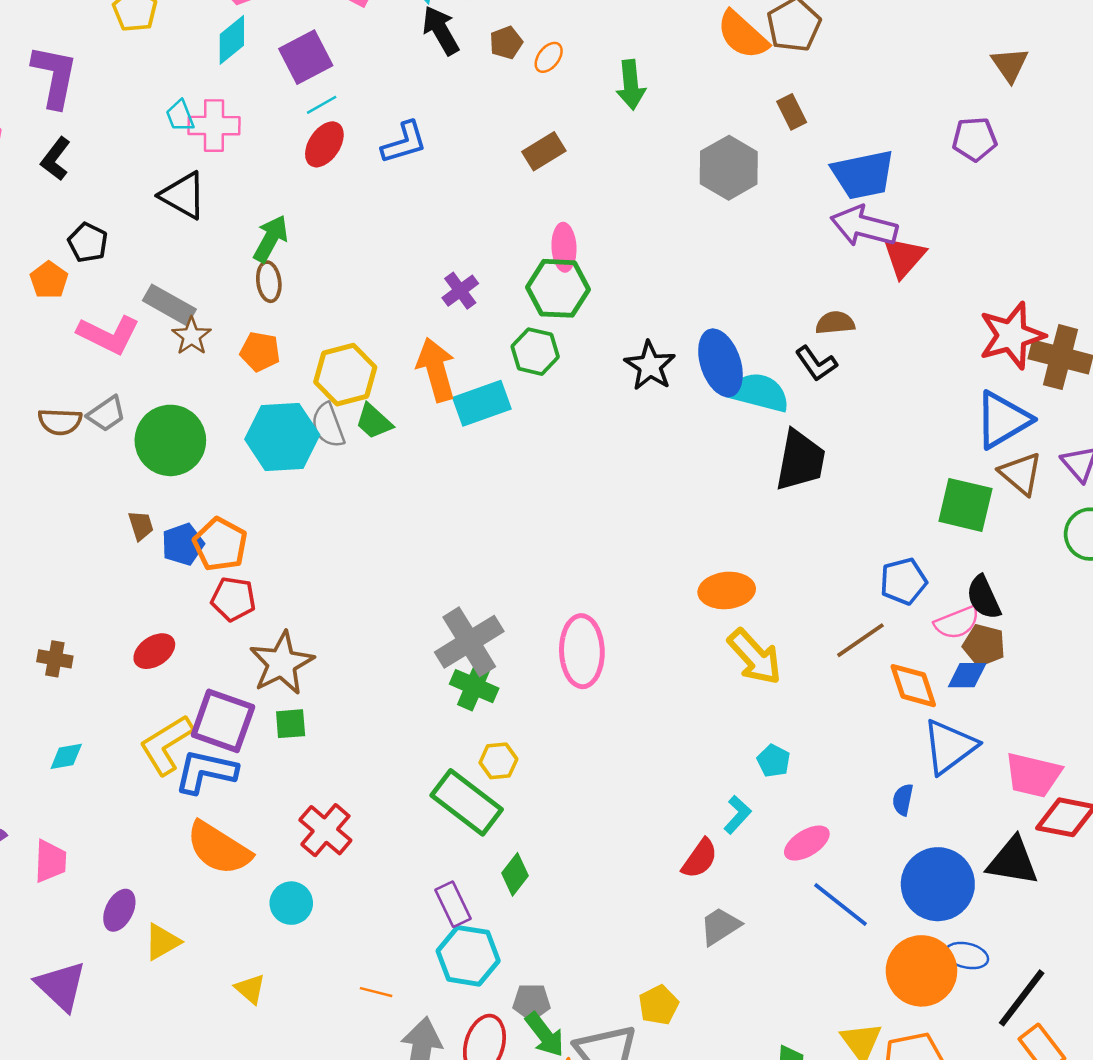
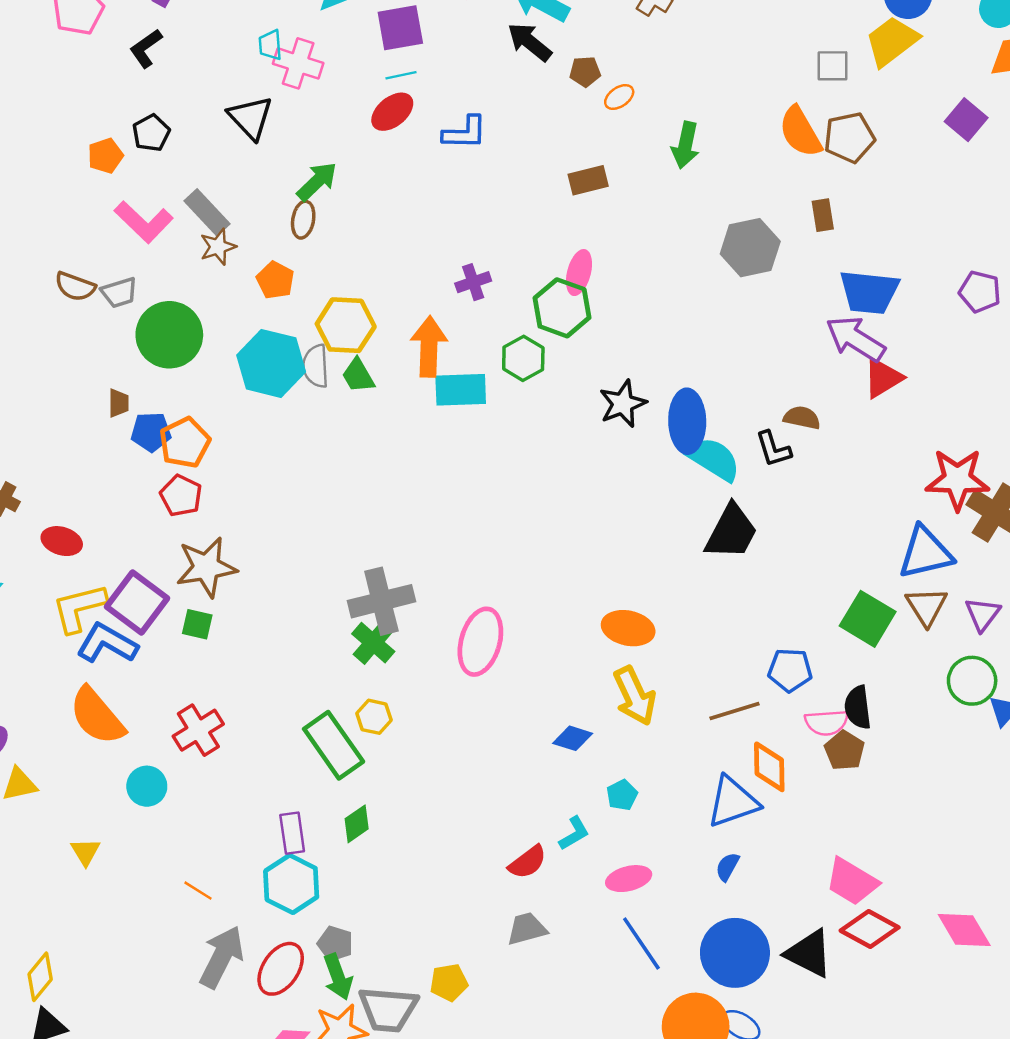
black arrow: (441, 30) -> (530, 42), turned -39
red ellipse: (154, 651) -> (62, 541), moved, turned 33
blue diamond: (967, 675) -> (573, 738), moved
blue triangle: (949, 747) -> (733, 802), moved

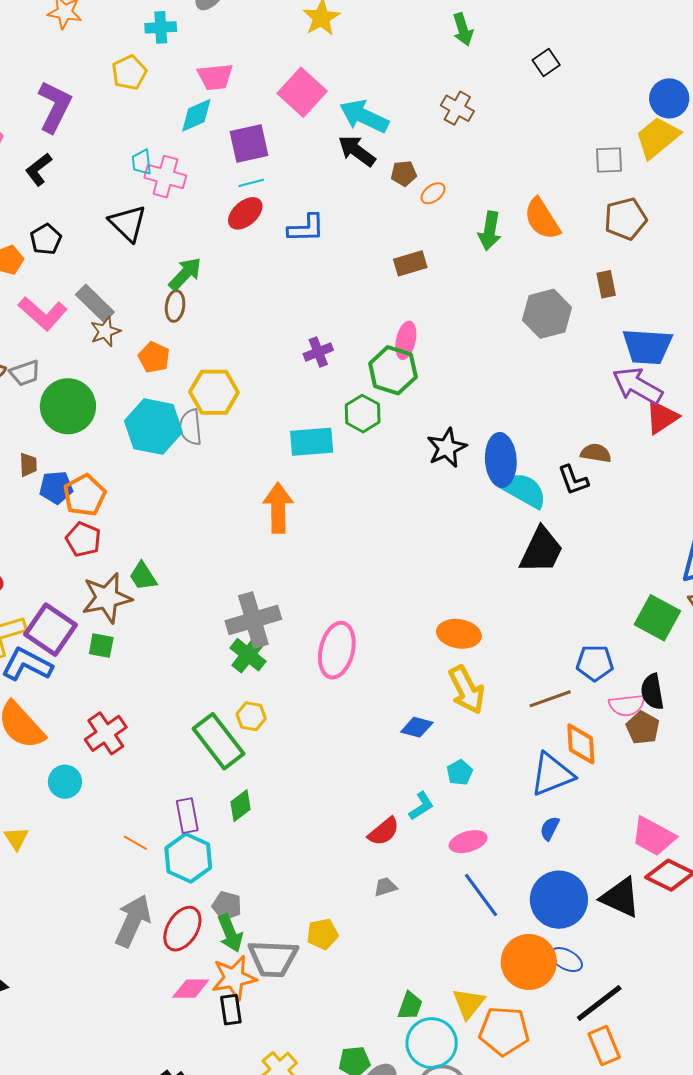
orange semicircle: (800, 132) -> (542, 219), moved
orange arrow: (429, 346) -> (278, 508), moved
green trapezoid: (358, 376) -> (143, 576), moved
orange line: (198, 891) -> (135, 843), moved
gray trapezoid: (527, 929) -> (385, 887), size x0.7

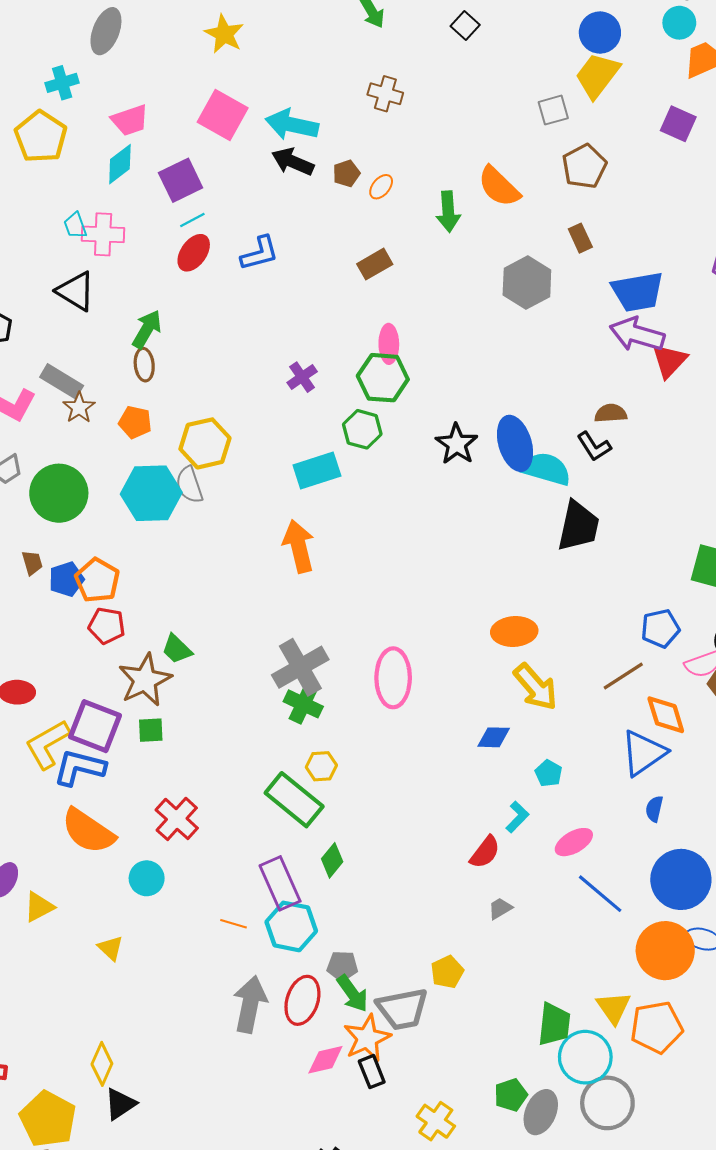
yellow pentagon: (129, 73) -> (41, 137), size x1.4
purple rectangle: (187, 816) -> (280, 883), size x1.4
green trapezoid: (410, 1006) -> (554, 1024), size x1.4

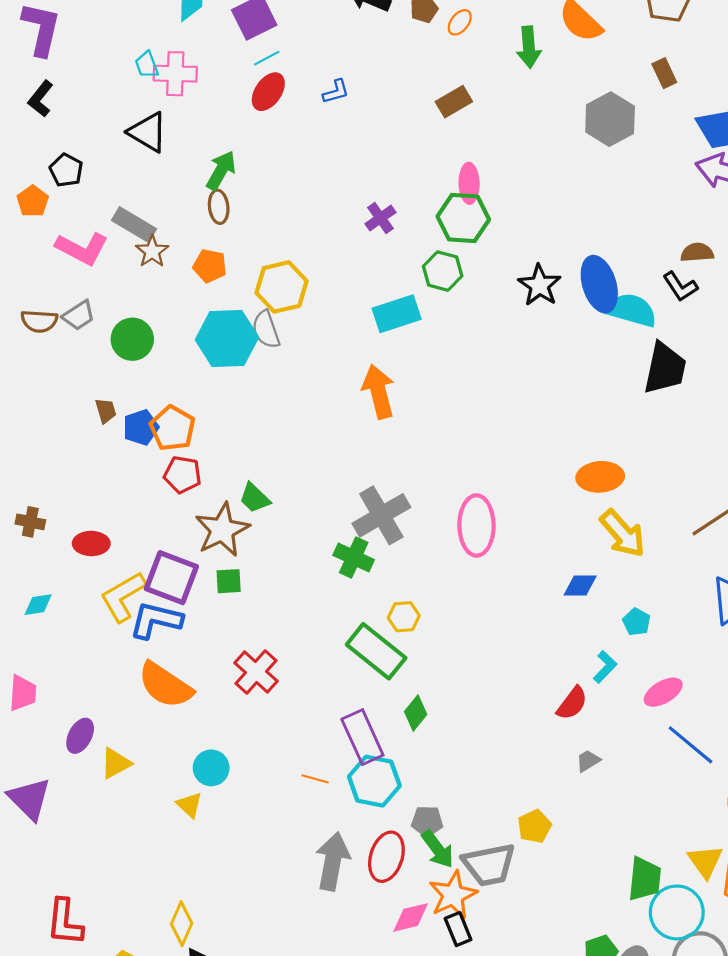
blue L-shape: (260, 253) -> (336, 92), size x0.7
green circle: (59, 493) -> (132, 339), size x0.7
green cross: (303, 704) -> (354, 558), moved
cyan circle: (147, 878) -> (211, 768), moved

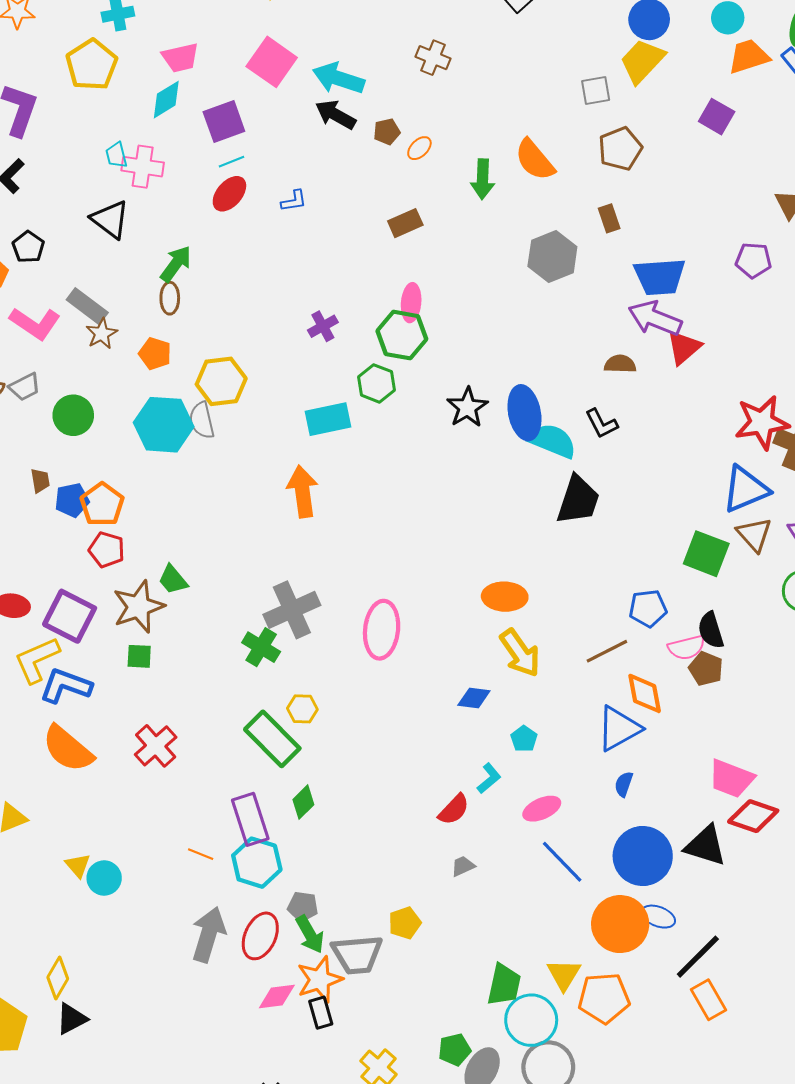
brown semicircle: (697, 252) -> (620, 364), moved
purple square: (171, 578) -> (70, 616), moved
cyan circle: (211, 768) -> (104, 878), moved

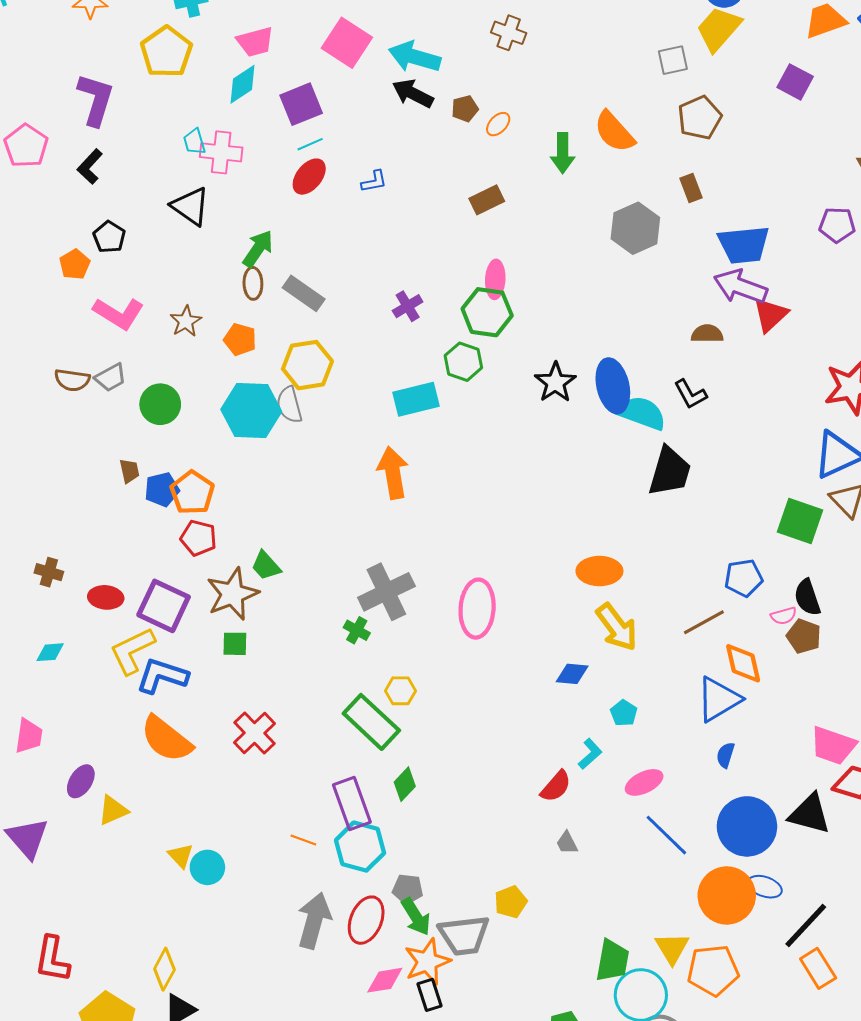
gray rectangle: (87, 306) -> (304, 293), moved
green cross: (261, 647) -> (357, 630), size x0.7
pink semicircle: (687, 648) -> (784, 616), size x0.7
gray trapezoid: (463, 866) -> (567, 843), turned -90

